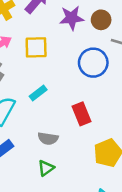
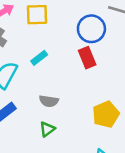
red rectangle: (81, 114) -> (87, 58), moved

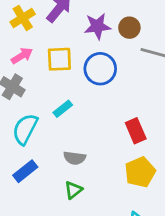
blue circle: (91, 29) -> (100, 69), moved
red rectangle: (87, 58) -> (136, 131), moved

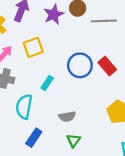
blue circle: (100, 69) -> (80, 65), moved
red rectangle: (136, 131) -> (107, 66), moved

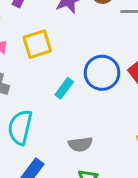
cyan rectangle: (47, 83) -> (64, 88), moved

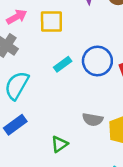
gray semicircle: (80, 144) -> (93, 120), moved

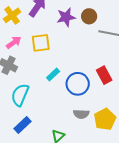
blue circle: (97, 61) -> (78, 84), moved

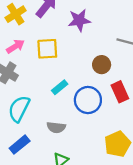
brown circle: (89, 16) -> (102, 65), moved
gray semicircle: (81, 114) -> (56, 127), moved

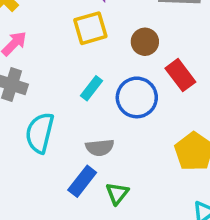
yellow square: (47, 49) -> (90, 28), moved
blue rectangle: (20, 145) -> (82, 181), moved

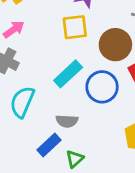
brown circle: (145, 42) -> (115, 45), size x1.5
cyan rectangle: (92, 88) -> (68, 74), size x1.5

